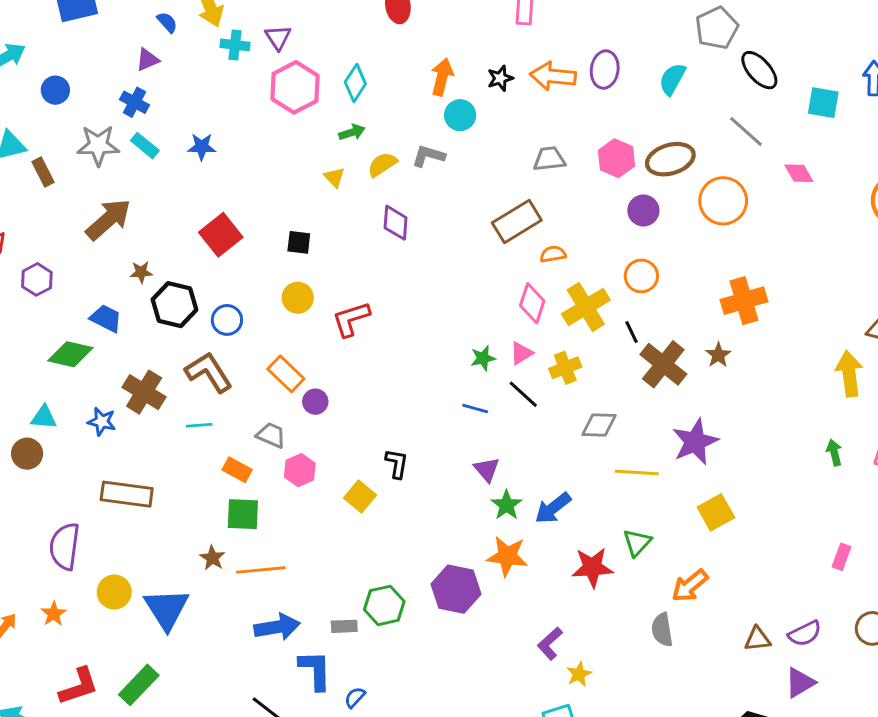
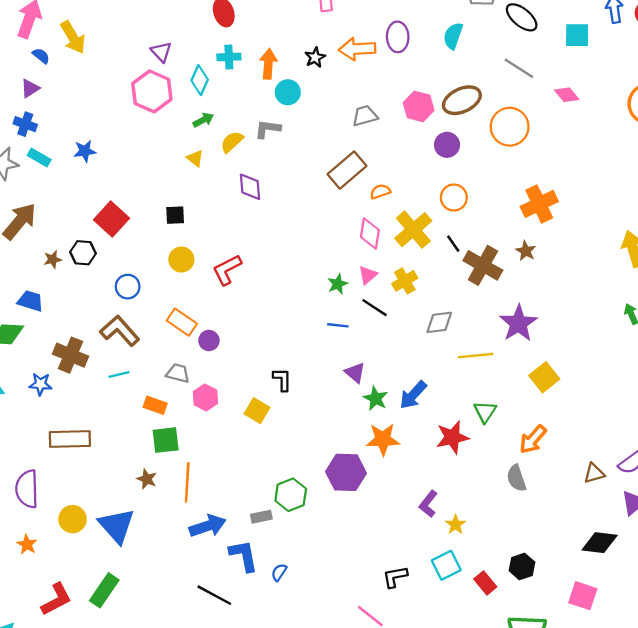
purple triangle: (278, 37) -> (161, 52), moved
cyan cross: (235, 45) -> (229, 57), moved
black hexagon: (174, 305) -> (83, 253), moved, size x0.7
orange line: (261, 570) -> (187, 482), turned -72

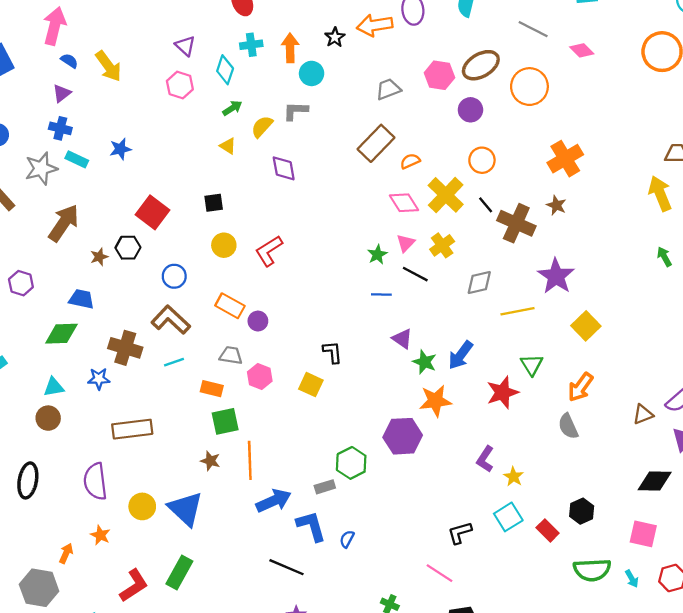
yellow arrow: (73, 37) -> (108, 66), moved
pink hexagon: (152, 91) -> (180, 85), size x0.7
pink diamond: (370, 234) -> (404, 203), turned -36

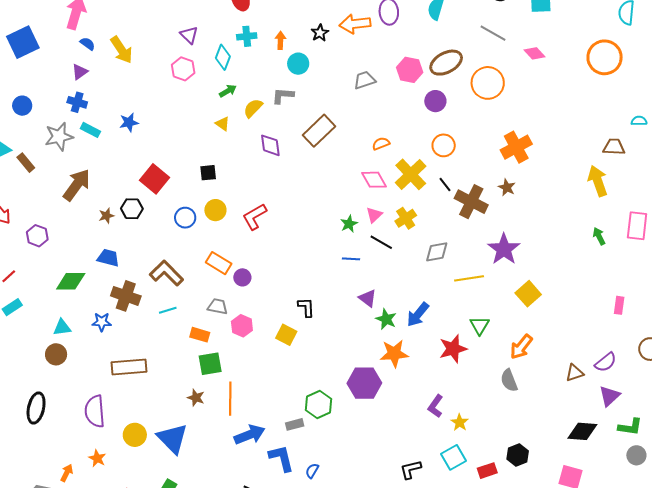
orange arrow: (290, 48) -> (280, 40), size x0.7
brown rectangle: (376, 143) -> (319, 131), moved
blue circle: (174, 276) -> (185, 218), moved
blue trapezoid: (82, 299) -> (108, 258), moved
red rectangle: (548, 530) -> (487, 471), turned -66

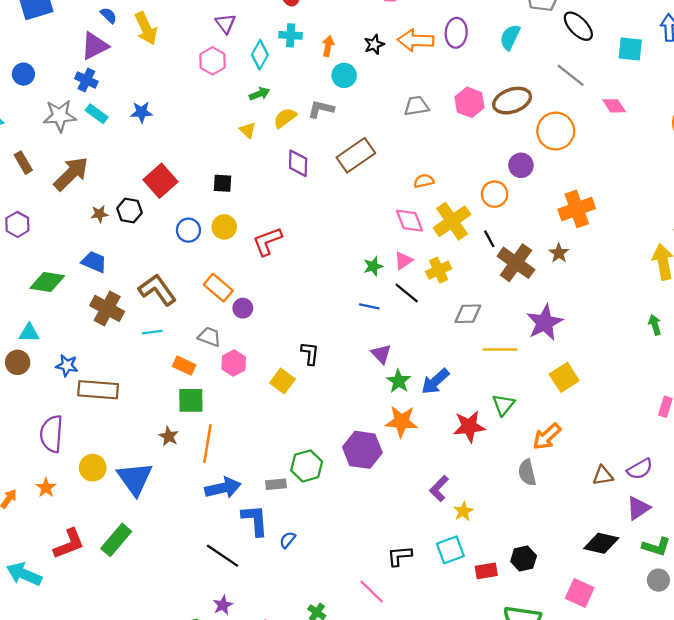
purple triangle: (80, 72) -> (95, 46), size x1.5
purple circle: (435, 101) -> (521, 165), moved
brown rectangle: (26, 163) -> (23, 163), moved
blue star: (102, 322) -> (67, 365), moved

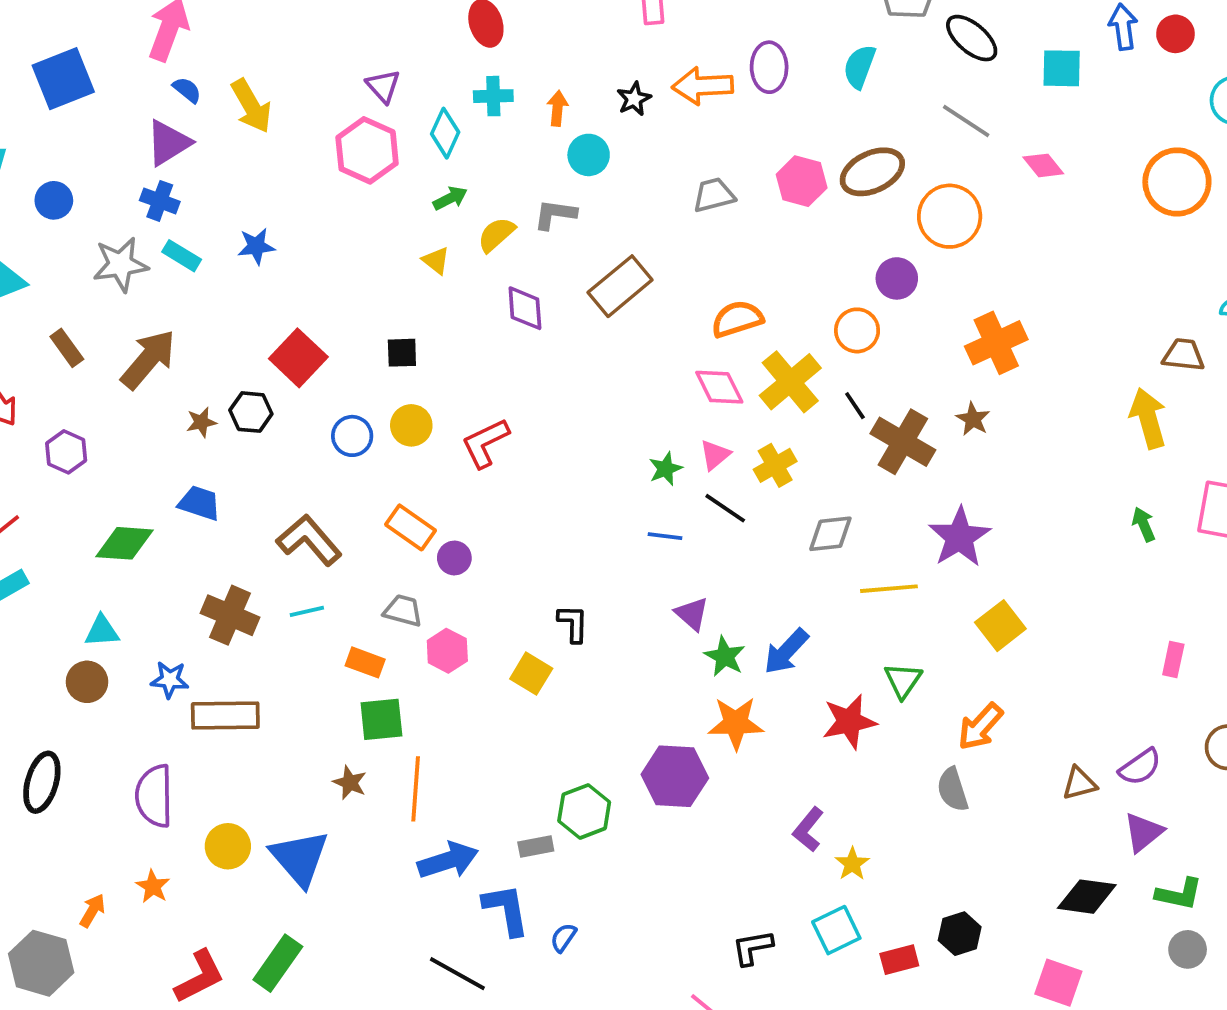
pink hexagon: (212, 61) -> (367, 150), size x1.4
orange semicircle: (424, 181) -> (737, 319), size x1.5
brown cross: (107, 308) -> (230, 615), moved

